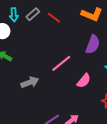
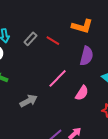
gray rectangle: (33, 14) -> (30, 39), moved
red line: (54, 18) -> (53, 41), moved

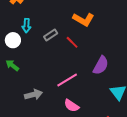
orange L-shape: (82, 26) -> (83, 19), moved
pink semicircle: (82, 93) -> (72, 106), moved, turned 77

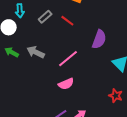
gray arrow: (33, 95) -> (36, 52), moved, turned -132
pink semicircle: (72, 106) -> (66, 84), moved, turned -49

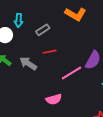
red line: (67, 21) -> (50, 52), moved, turned -56
pink line: (68, 59) -> (72, 73), moved

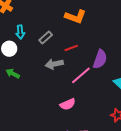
red line: (50, 52) -> (71, 48), moved
gray arrow: (28, 64) -> (54, 64), moved, turned -36

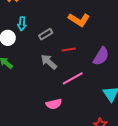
purple semicircle: (100, 59) -> (101, 56), moved
gray arrow: (54, 64) -> (49, 62), turned 42

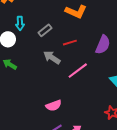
pink semicircle: (54, 104) -> (54, 105), moved

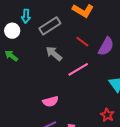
gray rectangle: (45, 30) -> (50, 26), size x1.5
red line: (70, 43) -> (82, 42), moved, turned 48

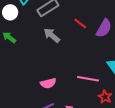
pink line: (78, 69) -> (88, 79), moved, turned 40

